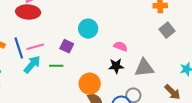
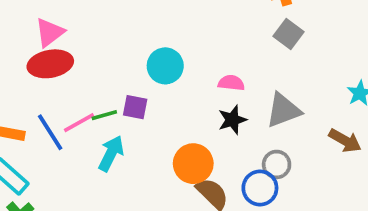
gray square: (167, 30) -> (289, 34), moved
cyan arrow: (32, 64) -> (111, 153), moved
green line: (56, 66) -> (104, 115), moved

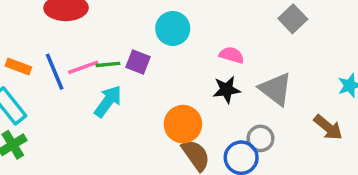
gray triangle: (283, 110) -> (276, 89), turned 48

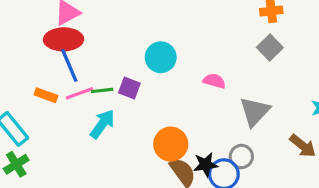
orange rectangle: (18, 66) -> (46, 95), moved
blue line: (55, 72) -> (69, 65), moved
gray triangle: (276, 89) -> (255, 111), turned 36
black star: (227, 90) -> (206, 165), moved

